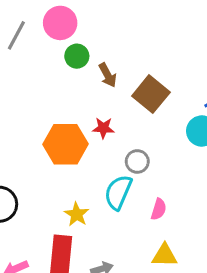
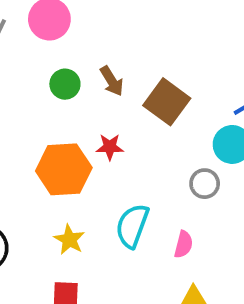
green circle: (77, 56) -> (65, 84), moved
gray circle: (137, 161) -> (205, 184), moved
yellow star: (77, 214) -> (69, 240), moved

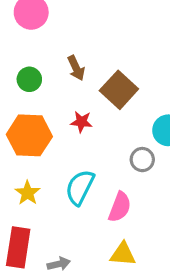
green circle: (65, 84) -> (29, 79), moved
red star: (110, 147) -> (81, 122), moved
pink semicircle: (184, 244) -> (120, 207), size x1.4

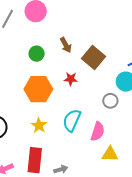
yellow triangle: (123, 254) -> (110, 154), moved

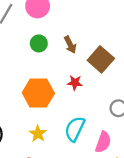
green circle: (37, 54) -> (39, 43), moved

